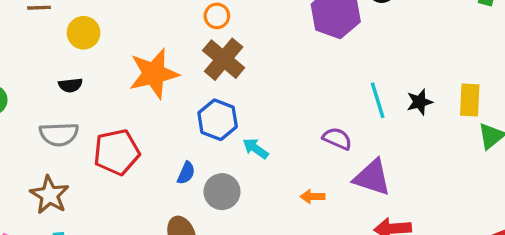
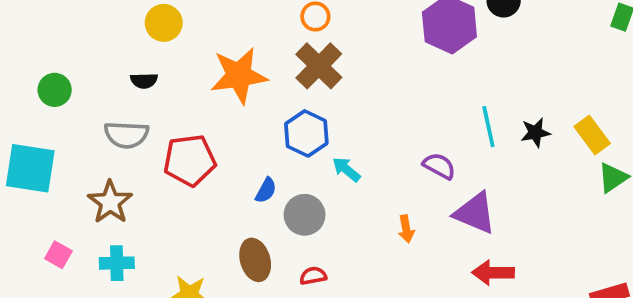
yellow rectangle: (470, 100) -> (592, 135), turned -44
orange arrow: (313, 197) -> (406, 229), turned -105

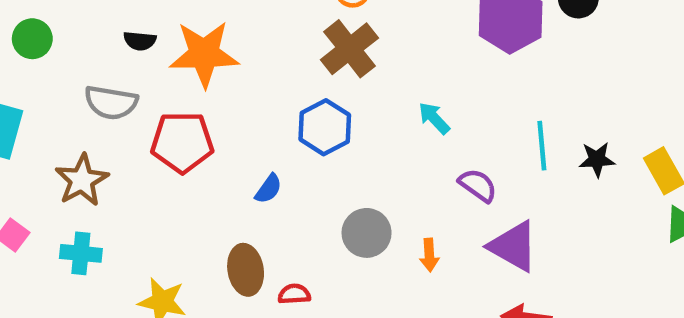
orange star: (239, 76) -> (204, 54), moved
cyan arrow: (346, 169) -> (434, 118), moved
gray circle: (305, 215) -> (367, 233), moved
red semicircle: (313, 276) -> (294, 294), moved

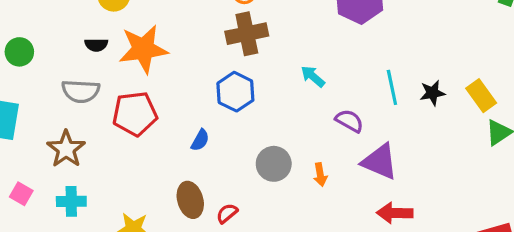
brown cross: (349, 49) -> (247, 34), turned 33
red semicircle: (294, 294) -> (227, 213), turned -30

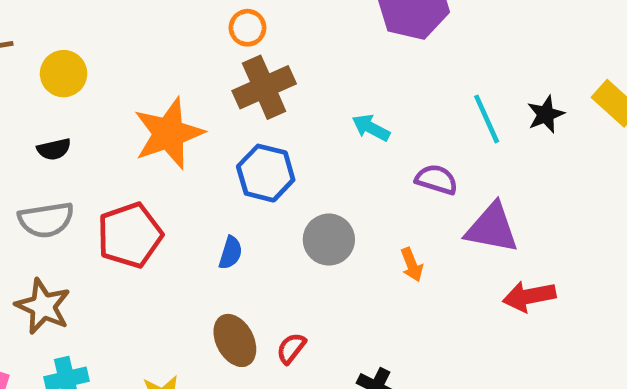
orange star: (143, 49) -> (169, 133), moved
gray circle: (274, 164) -> (329, 240), moved

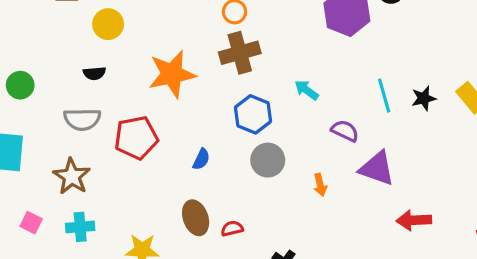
blue hexagon: (266, 173) -> (253, 114), moved
red arrow: (529, 296) -> (414, 220), moved
red semicircle: (291, 348) -> (232, 228), turned 30

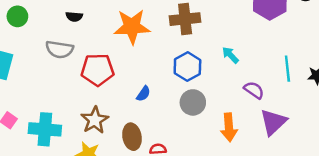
purple triangle: (377, 168) -> (273, 122), turned 48
brown star: (72, 176) -> (95, 120), moved
orange arrow: (320, 185) -> (229, 127), size x1.6
cyan cross: (80, 227) -> (45, 129), size x1.5

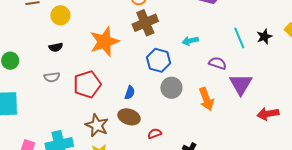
gray semicircle: (60, 49) -> (52, 77), size x0.7
cyan arrow: (230, 55) -> (190, 41), turned -42
brown ellipse: (132, 137) -> (129, 117), moved, turned -45

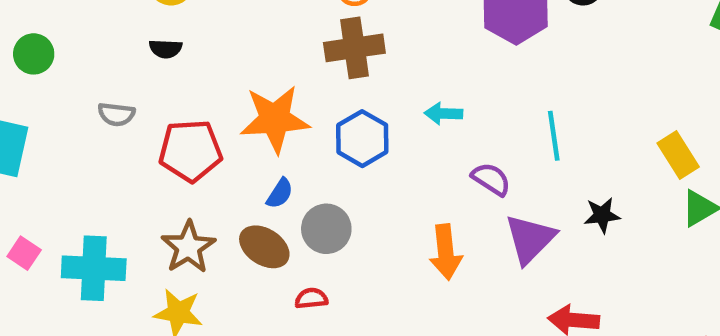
black star: (264, 37) -> (602, 215), moved
orange star: (104, 42) -> (275, 119), moved
black semicircle: (56, 47) -> (166, 49), moved
gray circle: (171, 88) -> (326, 229), moved

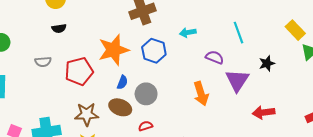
brown star: (188, 247) -> (87, 114), turned -30

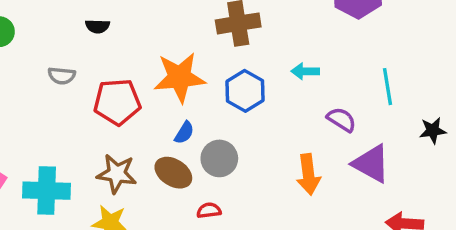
black star: (267, 63) -> (433, 130), moved
purple triangle: (237, 80) -> (371, 164), turned -45

